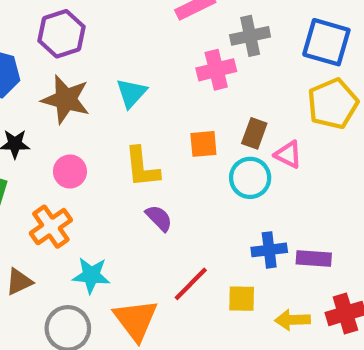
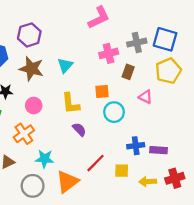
gray cross: (250, 36) -> (137, 43), moved
brown rectangle: (254, 133) -> (128, 72), moved
cyan circle: (250, 178) -> (114, 112), moved
orange triangle: (136, 320) -> (67, 182), turned 30

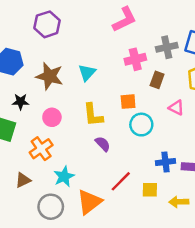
purple hexagon: (29, 35) -> (47, 24), moved
cyan star: (45, 159) -> (64, 176), turned -30

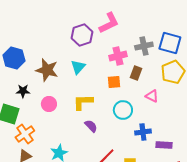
purple hexagon: (47, 24) -> (82, 35), moved
orange square: (128, 102) -> (114, 82), moved
yellow L-shape: (93, 115) -> (83, 102), turned 95
orange cross: (41, 149) -> (25, 134), moved
blue cross: (166, 162) -> (143, 132), moved

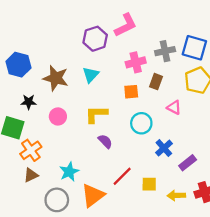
blue cross: (143, 132) -> (164, 148), turned -35
purple rectangle: (164, 145) -> (188, 163), turned -42

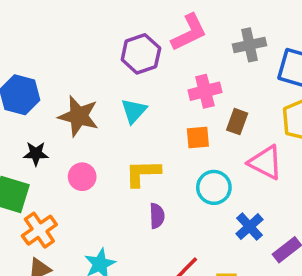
gray cross: (165, 51) -> (249, 45), moved
pink triangle: (174, 107) -> (266, 162), size x1.5
purple semicircle: (105, 141) -> (157, 216), turned 42

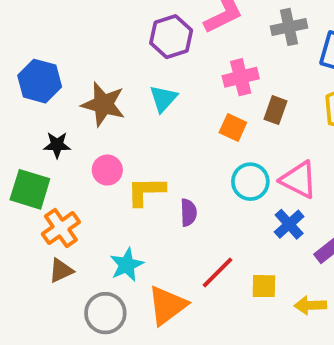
orange square: (198, 138) -> (233, 127), turned 30
pink triangle: (266, 162) -> (299, 180), moved
yellow L-shape: (143, 173) -> (146, 191), moved

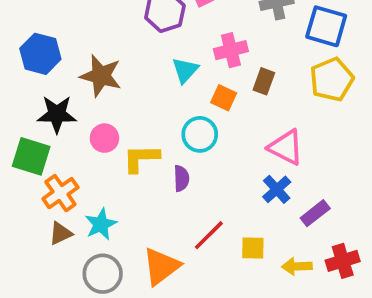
cyan triangle: (163, 98) -> (185, 70), moved
black star: (57, 145) -> (57, 114), size x1.5
cyan circle: (250, 182) -> (200, 134), moved
cyan star: (127, 265) -> (101, 224), moved

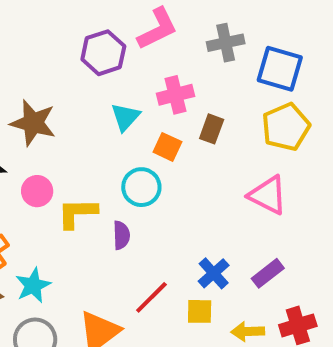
pink triangle: (286, 147) -> (268, 195), moved
blue cross: (277, 189) -> (214, 273), moved

